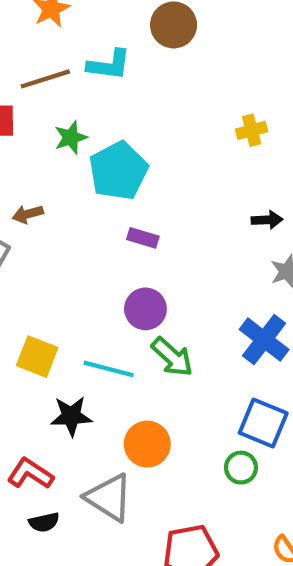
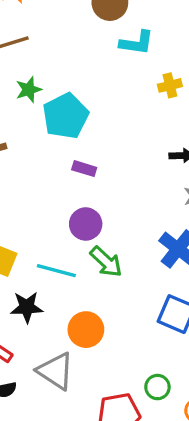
cyan L-shape: (109, 65) -> (137, 43), moved
green circle: (241, 468) -> (157, 387), moved

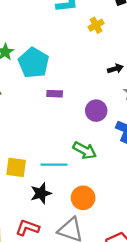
purple circle: (86, 224) -> (96, 111), moved

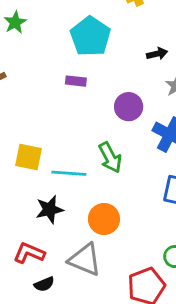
cyan pentagon: (34, 63) -> (90, 36), moved
green arrow: (85, 150) -> (110, 157), turned 30
yellow square: (16, 167) -> (28, 157), moved

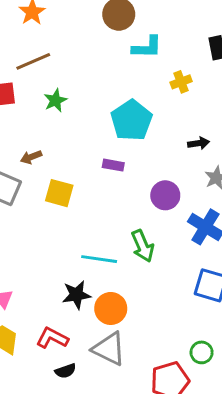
yellow square: (28, 157) -> (59, 193), moved
orange circle: (104, 219) -> (111, 308), moved

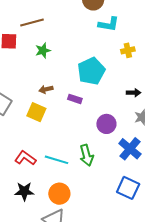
brown arrow: (31, 157) -> (46, 89), moved
black star: (76, 295) -> (24, 191), moved
red L-shape: (52, 338) -> (25, 158), moved

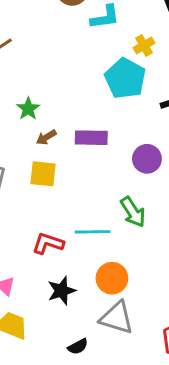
green star: (43, 50) -> (28, 109), moved
cyan pentagon: (91, 71) -> (125, 78), moved
purple rectangle: (75, 99) -> (91, 138), size x1.5

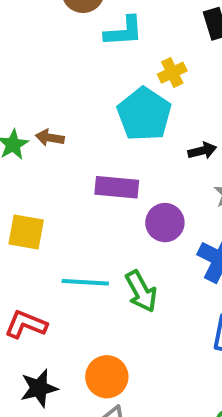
brown arrow: (46, 137) -> (50, 138), moved, turned 36
purple rectangle: (91, 138) -> (117, 187), moved
cyan line: (93, 232) -> (85, 282), moved

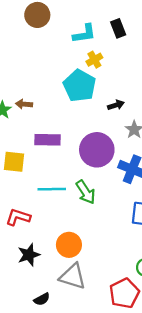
cyan L-shape: (124, 31) -> (84, 34), moved
purple rectangle: (117, 187) -> (48, 140), moved
purple circle: (165, 223) -> (97, 150), size x1.5

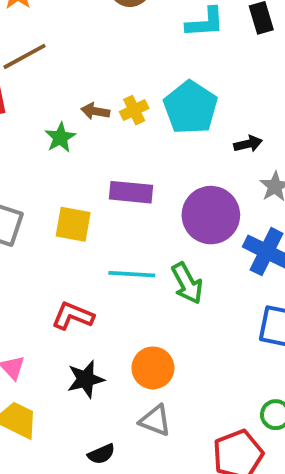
yellow cross: (94, 60) -> (134, 110), moved
brown arrow: (24, 104) -> (95, 111), moved
gray triangle: (73, 276) -> (155, 420), size x0.7

